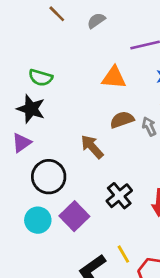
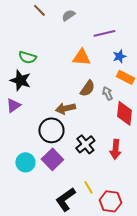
brown semicircle: (122, 120) -> (87, 88), turned 144
brown arrow: (92, 147) -> (65, 108), turned -60
black circle: (49, 177) -> (51, 130), moved

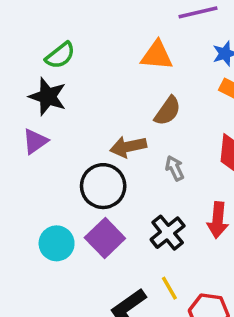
green semicircle: (27, 57) -> (60, 55), turned -54
gray arrow: (107, 93) -> (175, 168), moved
black cross: (85, 144) -> (168, 233), moved

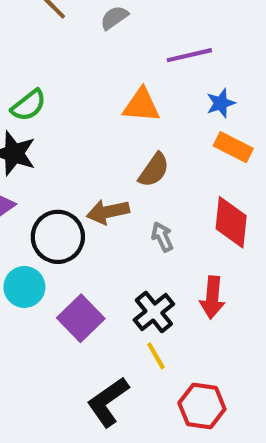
black circle: (103, 186) -> (58, 237), moved
cyan circle: (57, 243) -> (24, 287), moved
yellow line: (169, 288) -> (156, 356), moved

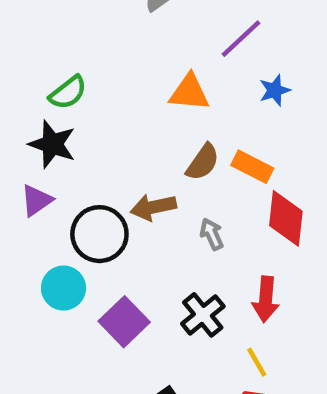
purple line: (189, 55) -> (241, 39), turned -30
orange rectangle: (233, 147) -> (252, 167), moved
yellow line: (156, 356) -> (257, 362), moved

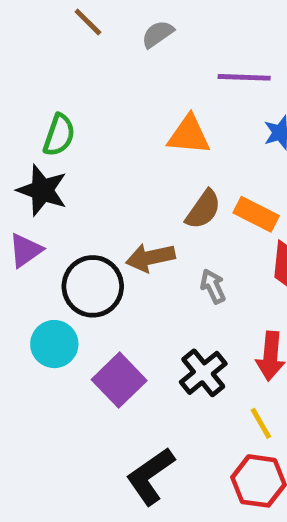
purple line: (241, 39) -> (244, 77), turned 45
green semicircle: (68, 93) -> (59, 135), turned -33

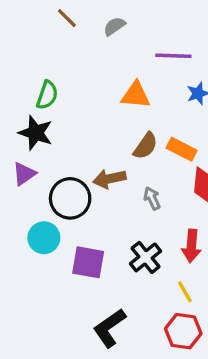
purple square: (119, 380) -> (88, 262), turned -36

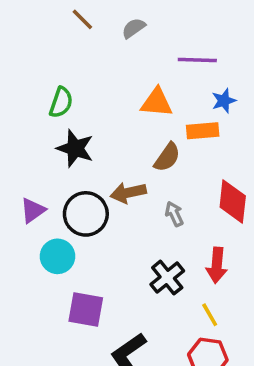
black star: (36, 133) -> (75, 148), moved
orange rectangle: (182, 149) -> (203, 131), moved, turned -32
purple triangle: (24, 174) -> (33, 210), moved
purple square: (88, 262) -> (86, 309), moved

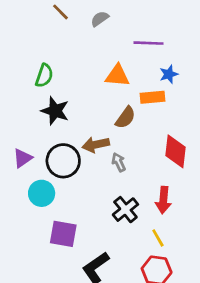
gray arrow: (174, 214) -> (119, 162), moved

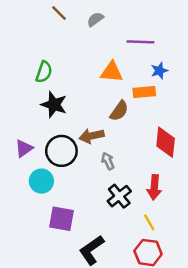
gray arrow: (119, 162) -> (108, 161), moved

